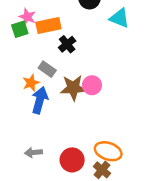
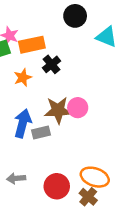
gray rectangle: (47, 69) -> (41, 133), moved, turned -49
orange star: (31, 83) -> (23, 77), moved

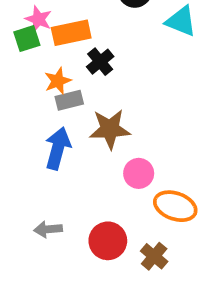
pink circle: (78, 108) -> (139, 173), moved
gray rectangle: (41, 133) -> (69, 100), moved
orange ellipse: (95, 177) -> (175, 206), moved

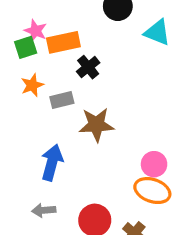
orange star: (58, 81) -> (32, 85), moved
blue arrow: (58, 148) -> (52, 163), moved
pink circle: (139, 173) -> (154, 164), moved

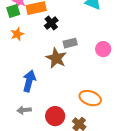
gray rectangle: (62, 100) -> (70, 43), moved
brown star: (96, 125) -> (56, 58), turned 30
pink circle: (154, 164) -> (103, 49), moved

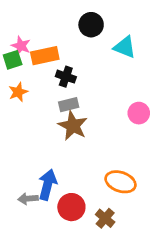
black cross: (51, 23) -> (66, 77), turned -32
gray rectangle: (70, 43) -> (69, 105), moved
blue arrow: (29, 81) -> (48, 185), moved

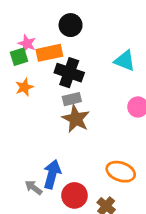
black circle: (91, 25) -> (71, 25), moved
cyan triangle: (125, 47) -> (125, 61), moved
black cross: (66, 77) -> (69, 73), size x1.5
gray arrow: (28, 199) -> (34, 188), turned 42

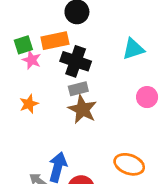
pink star: (27, 44) -> (32, 60), moved
cyan triangle: (125, 61) -> (133, 49), turned -40
orange star: (24, 87) -> (29, 104), moved

